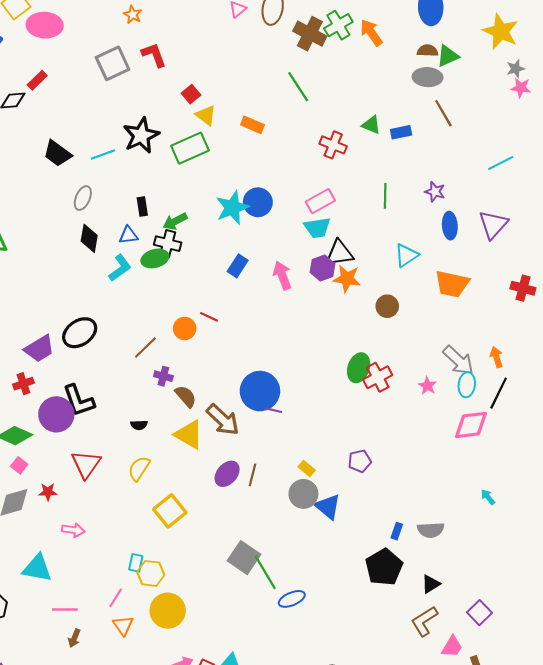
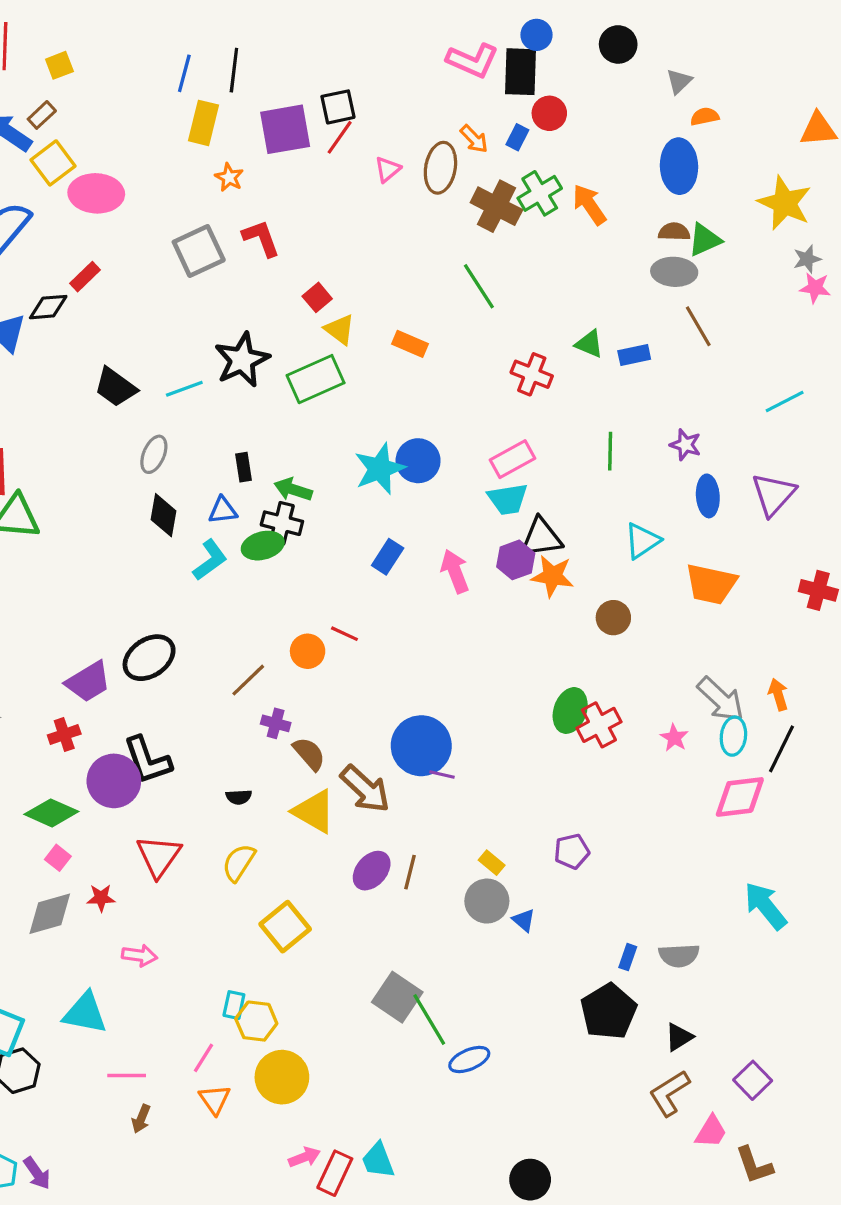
green arrow: (175, 221) -> (293, 490), turned 45
cyan arrow: (488, 497) -> (765, 906), size x2.0
blue triangle: (328, 507) -> (524, 920), size x0.6

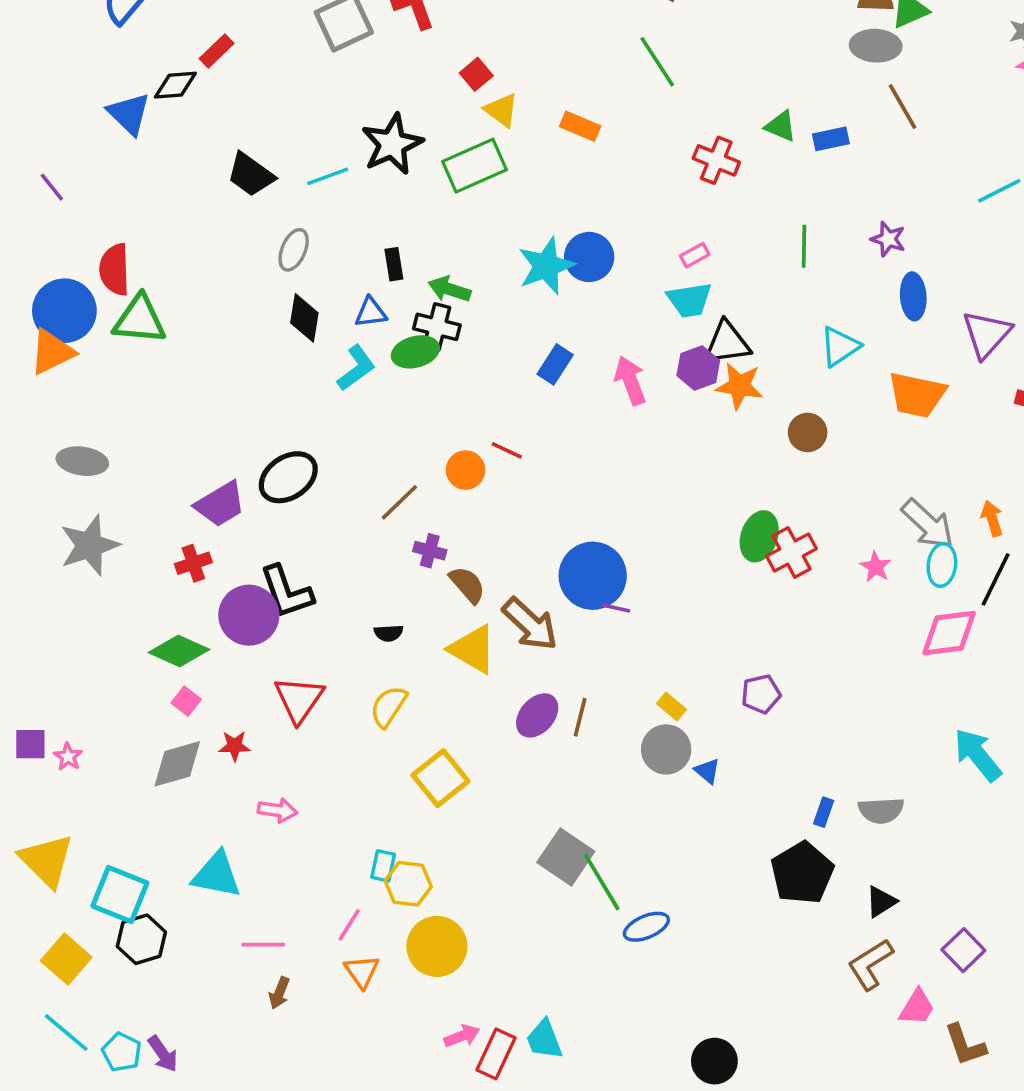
pink rectangle: (512, 459) -> (695, 255), size x0.6
purple triangle: (773, 494) -> (987, 334), moved

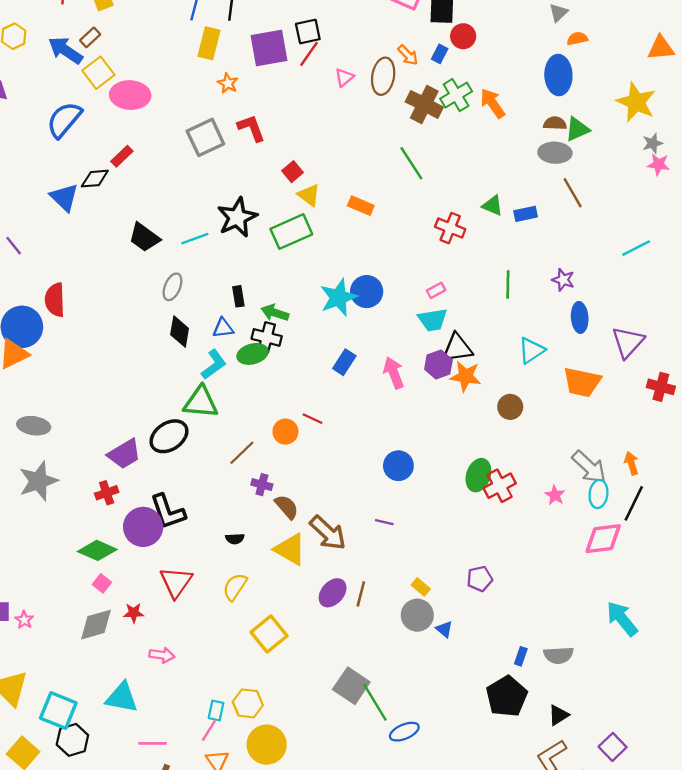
green triangle: (140, 320) -> (201, 402), moved
blue circle: (593, 576) -> (398, 466), moved, size x0.7
cyan rectangle: (383, 866) -> (216, 710), moved

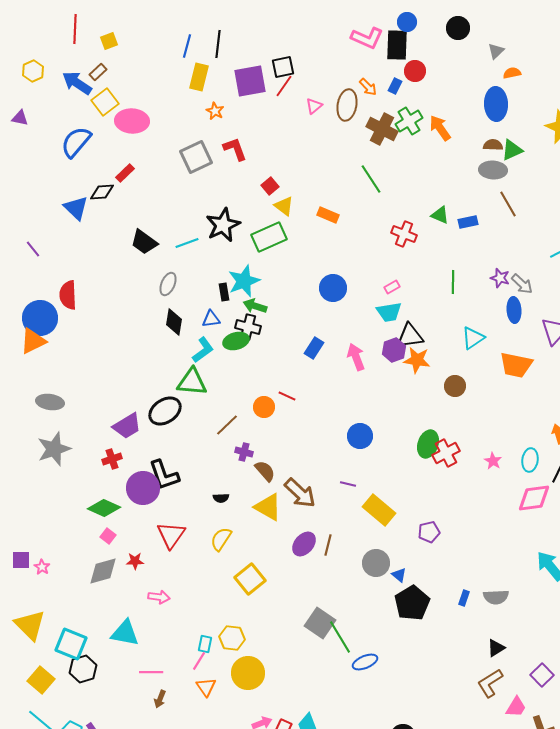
cyan star: (338, 297) -> (244, 281), moved
gray arrow: (589, 467) -> (522, 284), moved, size x0.7
yellow rectangle: (421, 587) -> (379, 510), moved, size x2.0
black pentagon: (507, 696) -> (412, 603), moved

